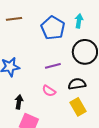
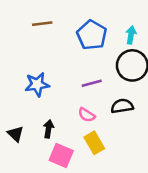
cyan arrow: (79, 21) -> (131, 35), moved
yellow rectangle: (78, 107) -> (94, 143), moved

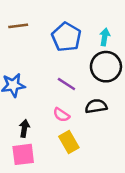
purple line: (92, 83) -> (66, 84), turned 48
pink square: (61, 155) -> (23, 154), moved, turned -30

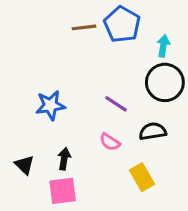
brown line: (18, 26) -> (84, 27), moved
blue pentagon: (66, 37) -> (122, 24), moved
yellow rectangle: (69, 142) -> (142, 177), moved

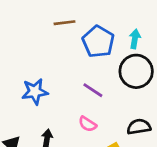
blue pentagon: (122, 24) -> (98, 42), moved
black semicircle: (153, 131) -> (139, 127), moved

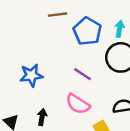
pink semicircle: (87, 124) -> (78, 104), size x1.5

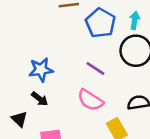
black arrow: (42, 117) -> (40, 99), moved, turned 119

